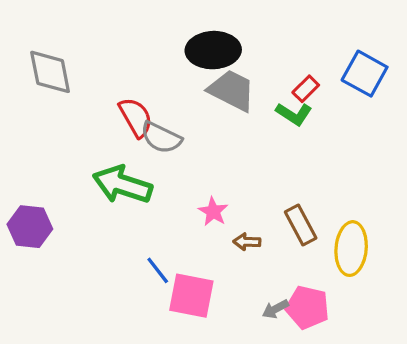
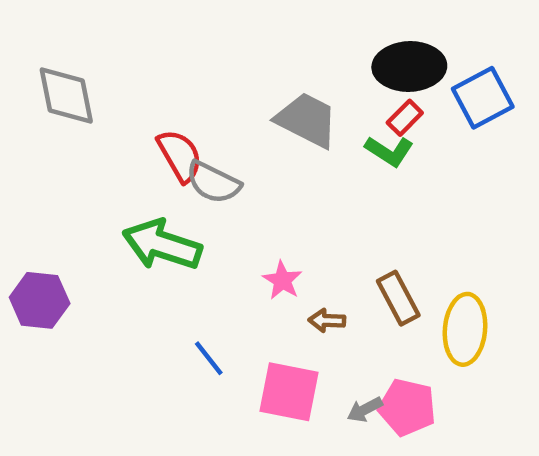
black ellipse: (213, 50) -> (409, 67), moved
blue square: (365, 74) -> (483, 98), turned 33
pink square: (191, 296) -> (289, 392), moved

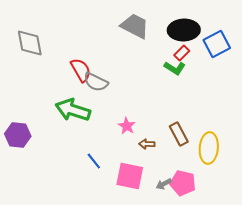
gray trapezoid: (307, 120) -> (135, 26), moved

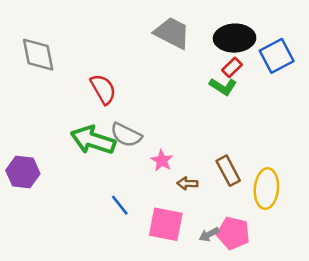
gray semicircle: (96, 82) -> (126, 135), moved

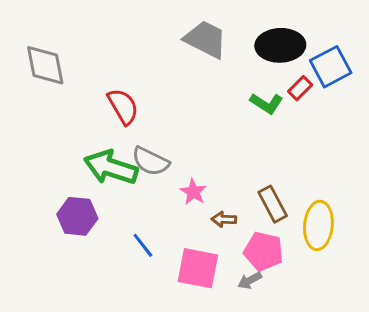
red rectangle: (232, 67) -> (300, 88), moved
purple hexagon: (23, 172) -> (77, 216), moved
pink pentagon: (233, 233) -> (263, 251), moved

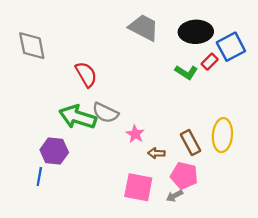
yellow ellipse: (318, 225) -> (222, 135), moved
blue line: (143, 245) -> (39, 177), moved, turned 48

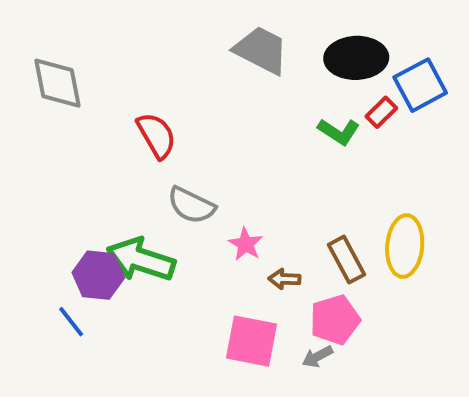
green arrow: (78, 117) -> (141, 260), moved
pink pentagon: (184, 176) -> (335, 320), turned -30
blue line: (39, 177) -> (71, 322), turned -48

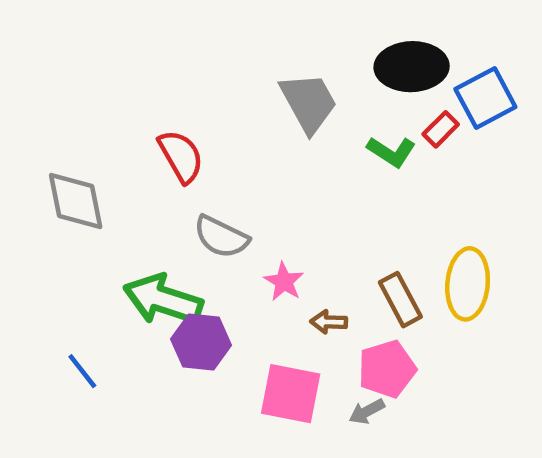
gray trapezoid: (261, 50) -> (309, 102), moved, turned 34
gray diamond: (58, 83) -> (76, 201), moved
purple hexagon: (98, 275) -> (201, 342), moved

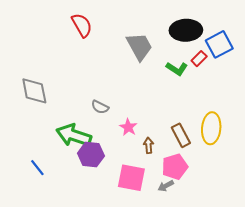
red semicircle: (181, 156) -> (82, 25), moved
gray semicircle: (221, 237) -> (100, 107), size x0.7
brown arrow: (329, 322) -> (149, 145), turned 84

